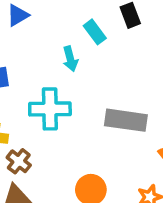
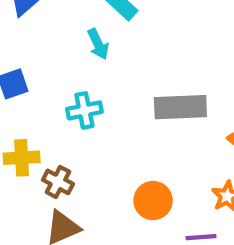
cyan cross: (50, 109) -> (84, 110), size x0.7

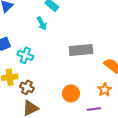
cyan cross: (84, 110) -> (25, 55), moved, turned 35

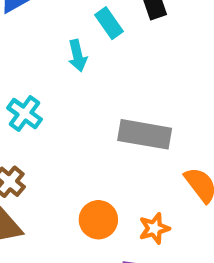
orange star: (105, 90) -> (154, 228), moved

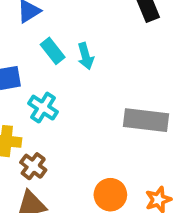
cyan rectangle: (109, 23) -> (53, 51), moved

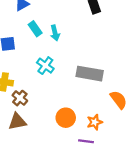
cyan cross: (43, 108) -> (45, 66), moved

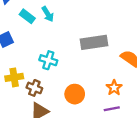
cyan cross: (45, 66) -> (48, 60), moved
orange circle: (66, 118) -> (75, 94), moved

